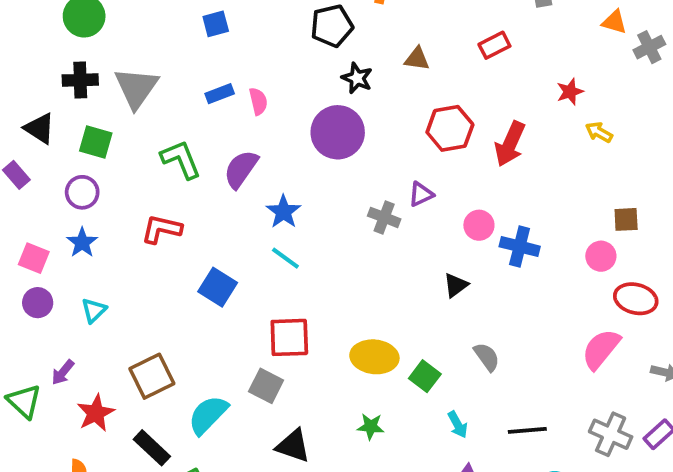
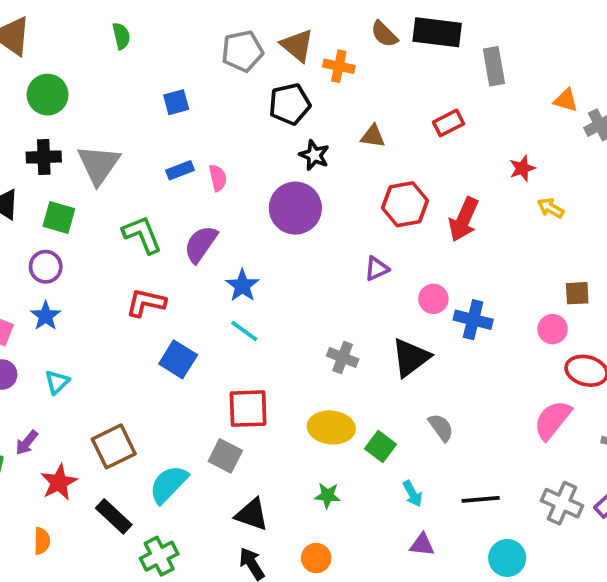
gray cross: (384, 217) -> (343, 358), moved
red L-shape: (162, 229) -> (146, 303), moved
black triangle: (456, 285) -> (411, 358), size x1.6

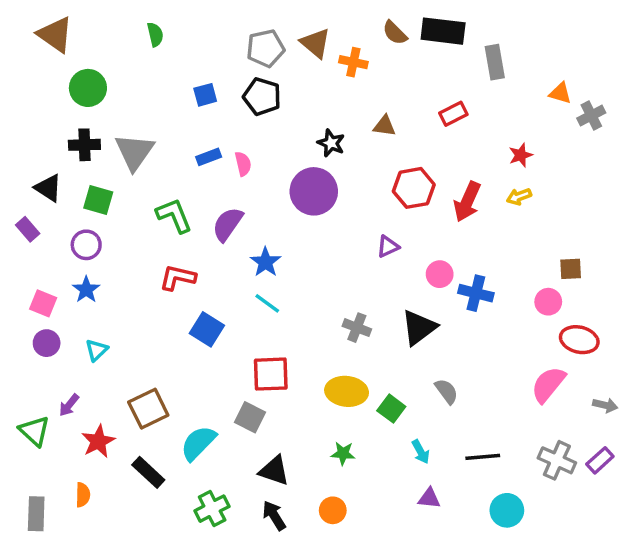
black pentagon: (290, 104) -> (262, 97), moved, turned 30
yellow arrow: (551, 208) -> (519, 197), moved, turned -50
green cross: (159, 556) -> (212, 509), moved

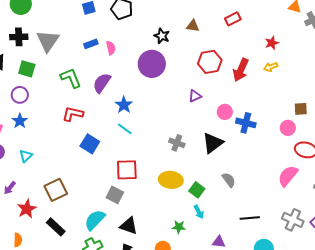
cyan semicircle: (198, 443) -> (95, 220), moved
cyan arrow: (421, 452) -> (199, 212), moved
green star: (343, 453) -> (179, 227), moved

